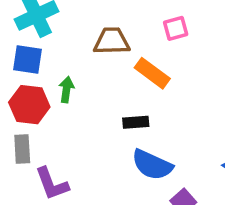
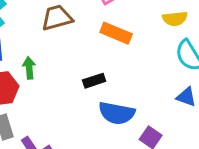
orange rectangle: (152, 73) -> (116, 33), moved

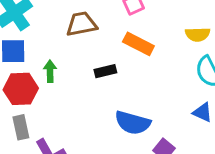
black rectangle: (94, 81) -> (105, 71), moved

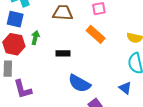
black rectangle: (105, 71) -> (63, 53), moved

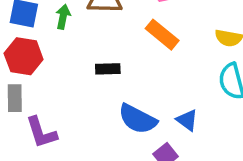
green arrow: (35, 38) -> (63, 17), moved
blue triangle: (125, 88) -> (187, 120), moved

